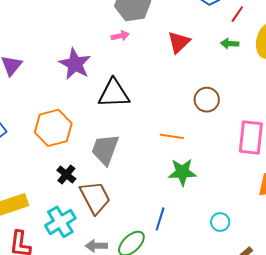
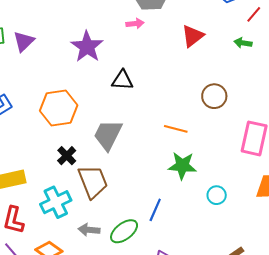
black triangle: (114, 93) -> (122, 80), size x0.7
cyan circle: (220, 222) -> (217, 195), moved

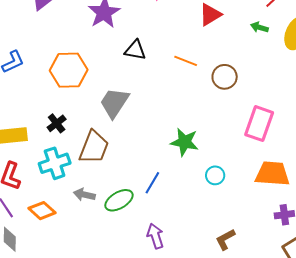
orange line: (176, 129) -> (186, 61), moved
black cross: (67, 156) -> (57, 123), moved
brown trapezoid: (93, 182) -> (94, 147), turned 36

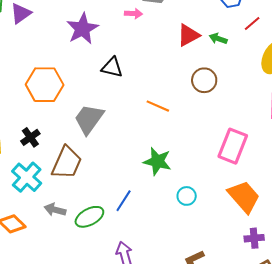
green arrow: (259, 27) -> (218, 39), moved
orange line: (186, 61) -> (158, 106), moved
brown circle: (225, 77) -> (204, 80), moved
cyan cross: (55, 163) -> (27, 177), turned -32
orange trapezoid: (272, 174) -> (244, 197), turned 42

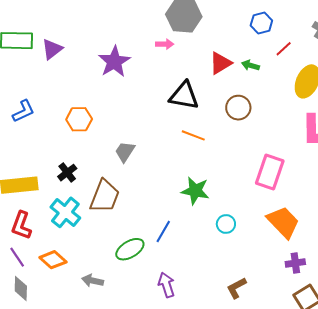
black triangle: (112, 67) -> (184, 96), moved, size x1.4
orange hexagon: (45, 85) -> (79, 119), size x0.7
gray trapezoid: (89, 119) -> (125, 152), size x0.7
gray arrow: (55, 210) -> (93, 281), moved

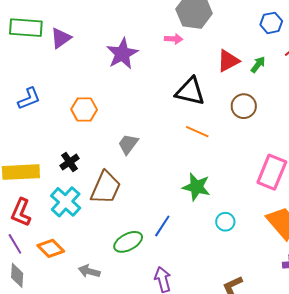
green arrow: (250, 65) -> (258, 65), turned 108

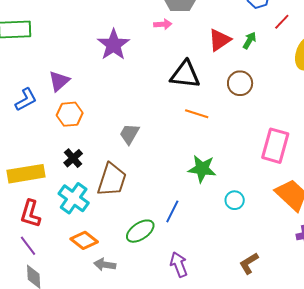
purple triangle: (61, 38) -> (59, 81), moved
orange hexagon: (84, 109) -> (70, 114), moved
orange diamond: (51, 248) -> (84, 240), moved

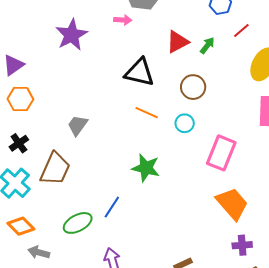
cyan circle: (235, 200) -> (185, 123), moved

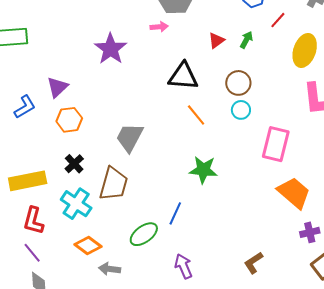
red triangle: (177, 42) -> (216, 40), size x0.7
orange line: (147, 113) -> (196, 115), turned 35
cyan circle: (185, 123) -> (241, 110), moved
gray trapezoid: (78, 125) -> (130, 137), size x1.4

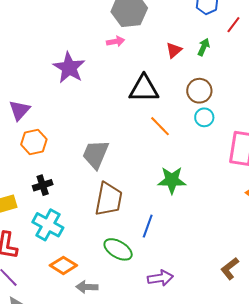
black cross: (74, 164) -> (43, 185), turned 30
brown trapezoid: (114, 184) -> (109, 199), moved
green ellipse: (144, 234) -> (118, 249), turned 72
purple arrow: (184, 266) -> (160, 278), turned 110

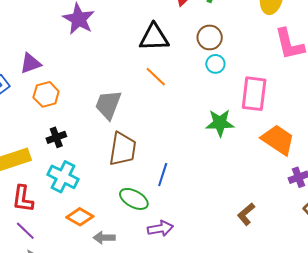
purple triangle: (19, 110) -> (30, 63), turned 30
orange line: (160, 126) -> (156, 77), moved
green star: (172, 180) -> (220, 123), moved
purple arrow: (160, 278) -> (160, 228), moved

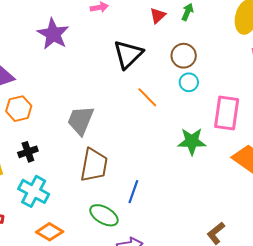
black triangle: (154, 37) -> (128, 54), turned -44
orange line: (156, 77) -> (147, 97), moved

